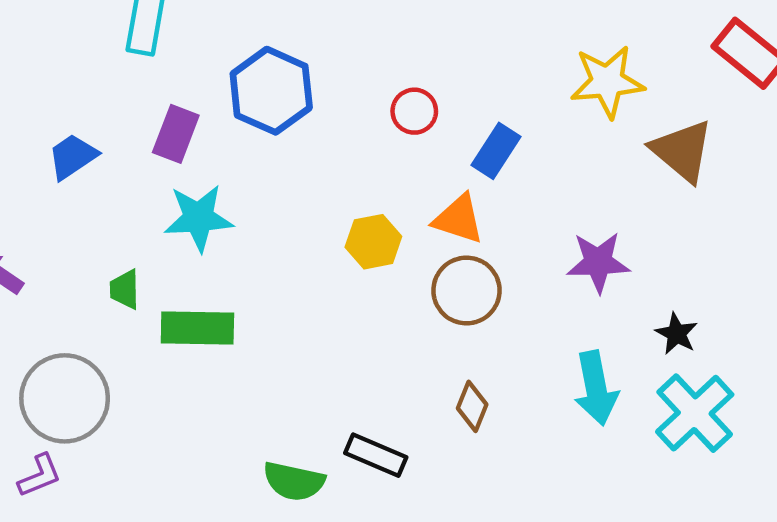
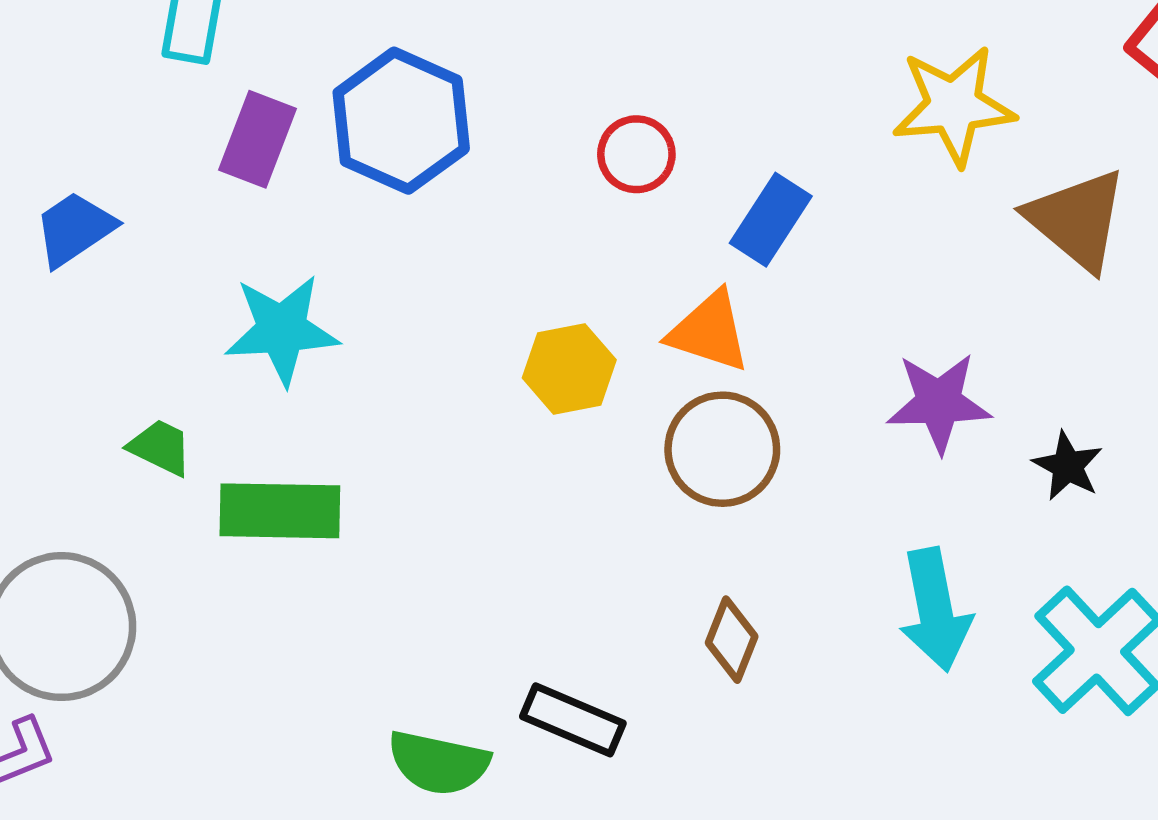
purple rectangle: (176, 134) -> (257, 139), moved
green trapezoid: (125, 289) -> (160, 447), turned 117
black star: (677, 334) -> (1068, 466), moved

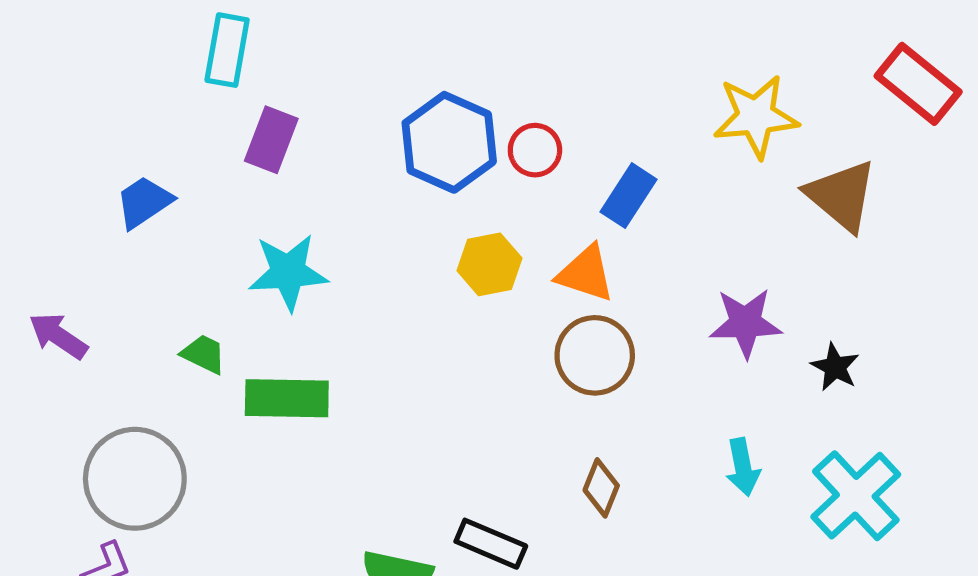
blue hexagon: (401, 121) -> (449, 142), moved
yellow hexagon: (569, 369) -> (489, 264), moved
cyan arrow: (935, 610) -> (743, 467), size x0.7

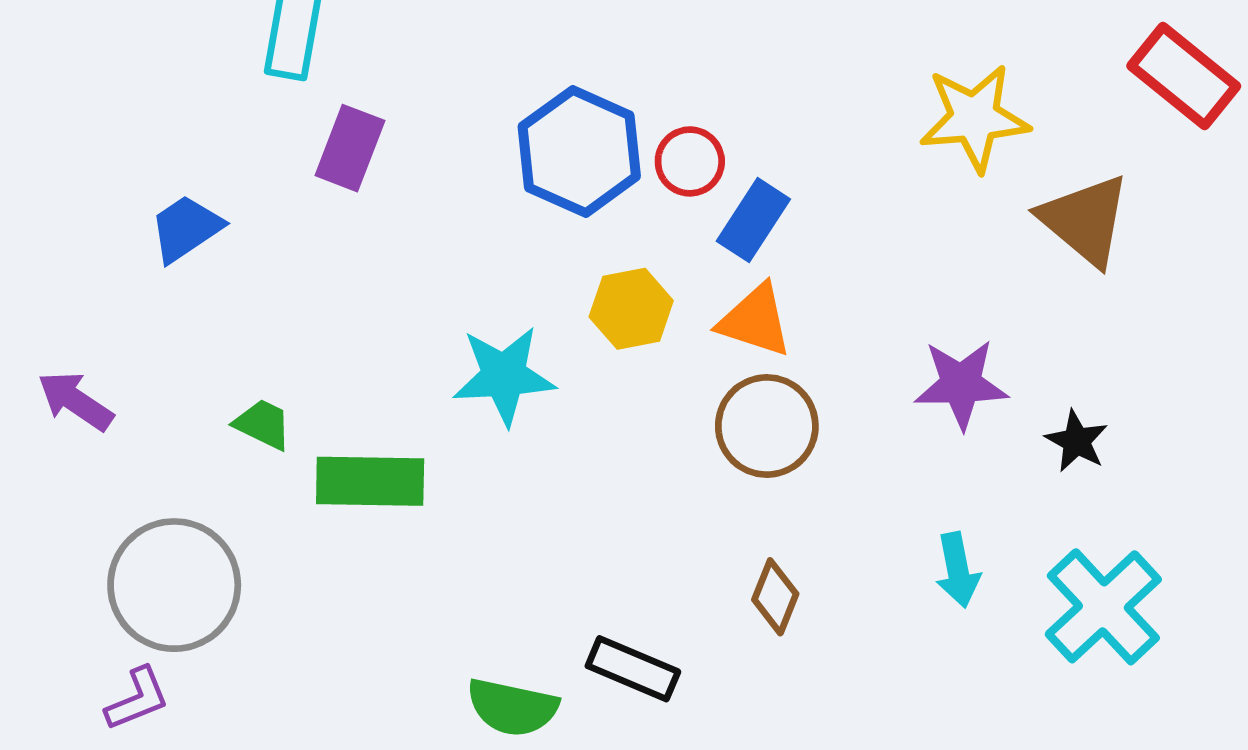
blue rectangle: (628, 196) -> (753, 220), moved
cyan star: (288, 272) -> (504, 376), moved

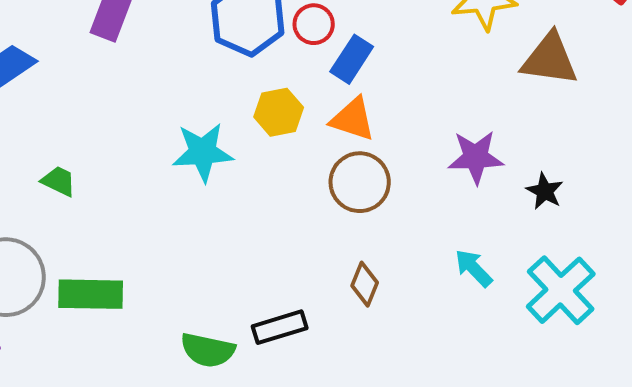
brown triangle: (1085, 220) -> (550, 59), turned -32
green rectangle: (370, 481) -> (91, 294), moved
cyan arrow: (958, 570) -> (474, 268), turned 147
black rectangle: (633, 669) -> (280, 327), turned -40

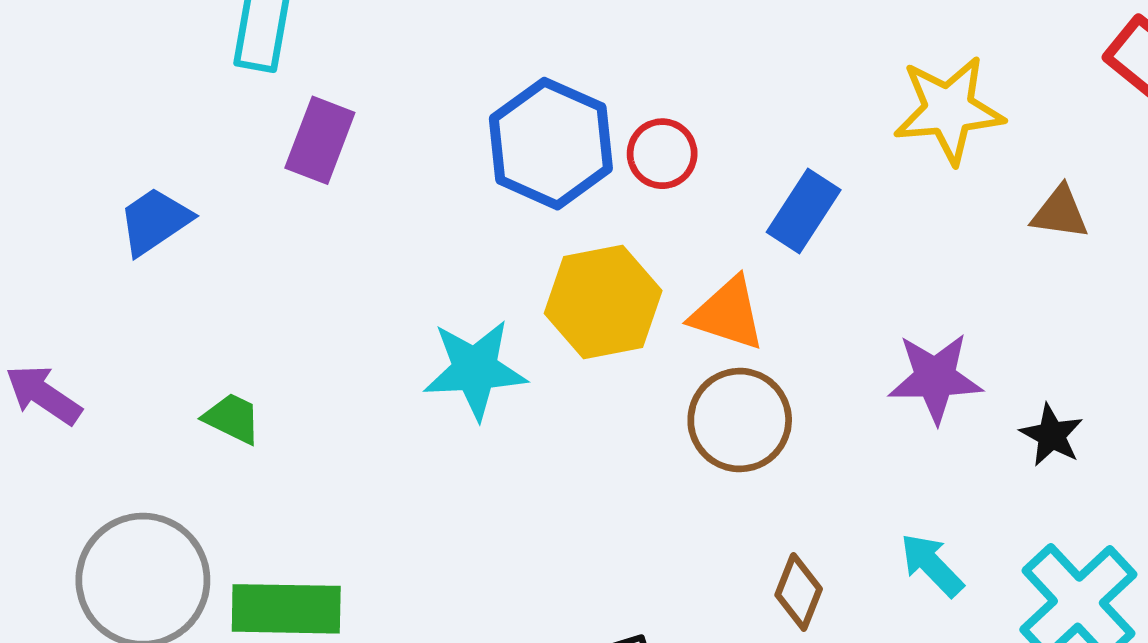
blue rectangle: (352, 59) -> (804, 211), moved
brown triangle: (550, 59) -> (1060, 213), size x0.6
yellow hexagon: (279, 112) -> (603, 302), size x1.4
brown diamond: (365, 284) -> (799, 592), moved

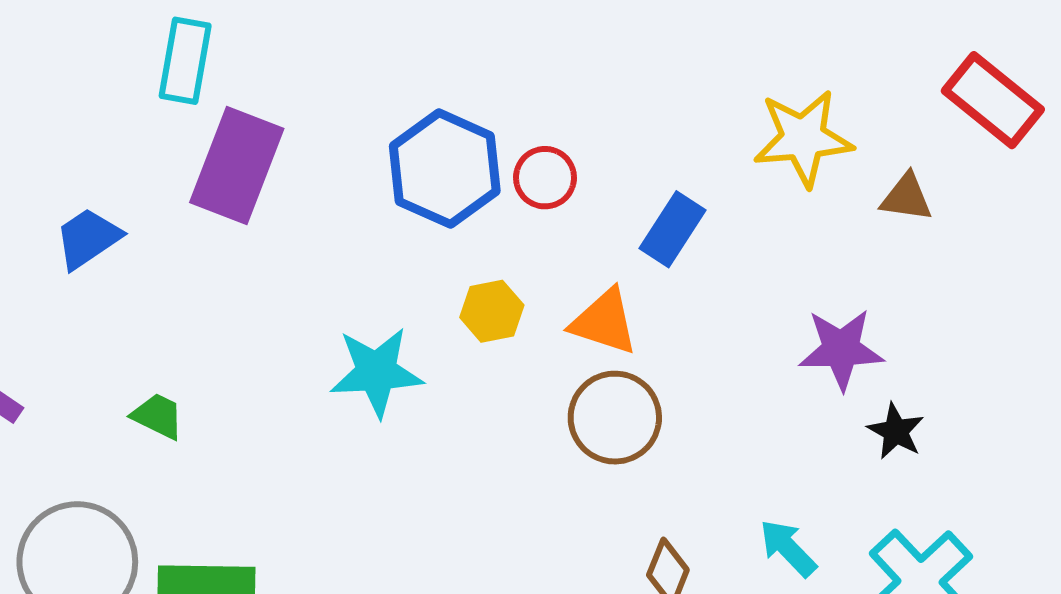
purple rectangle: (320, 140) -> (237, 166), size x1.5
brown triangle: (1060, 213) -> (906, 197), moved
yellow hexagon: (603, 302) -> (492, 311), size x0.6
purple star: (935, 378) -> (841, 349), moved

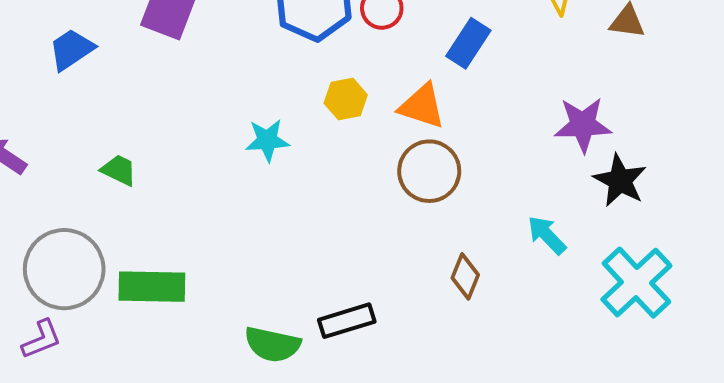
cyan star: (376, 372) -> (267, 140), size x0.7
black star: (896, 431) -> (620, 180), size x1.4
cyan arrow: (788, 548) -> (547, 235), moved

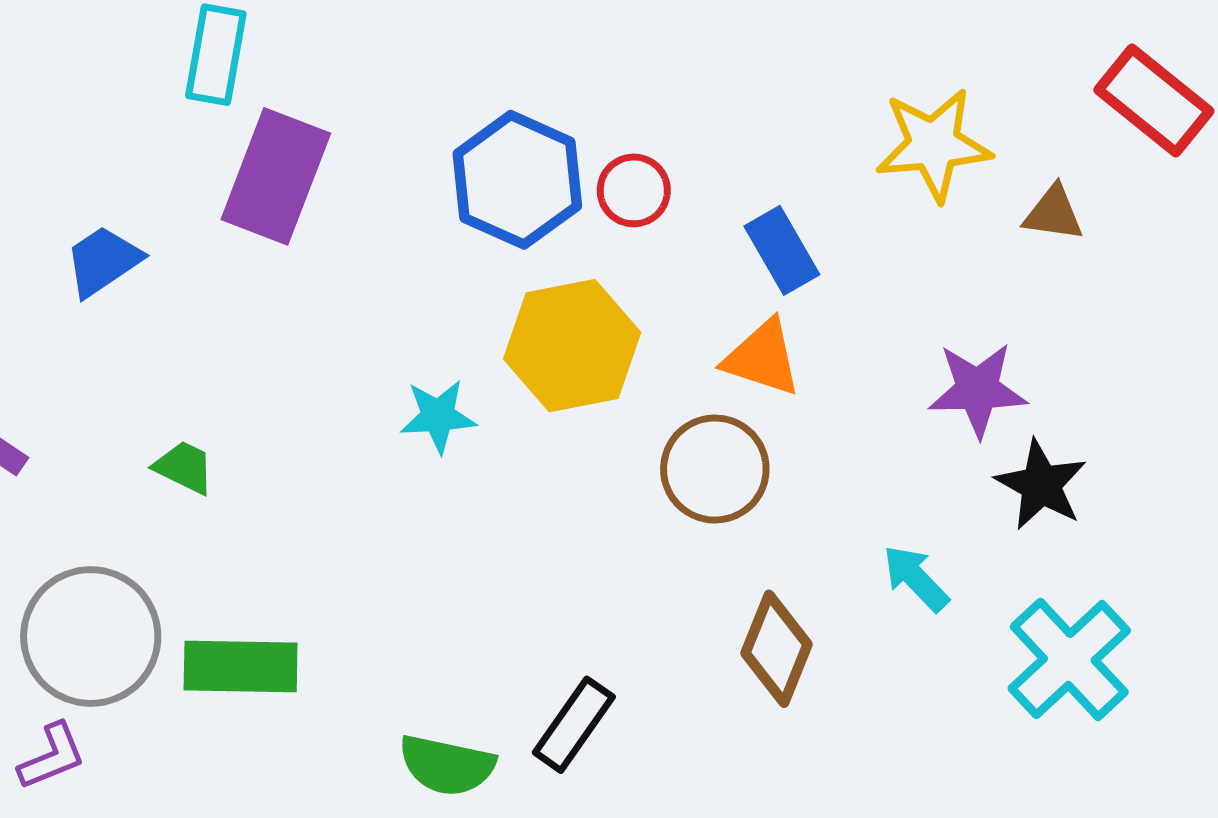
blue rectangle: (468, 43) -> (782, 250), turned -63
yellow hexagon: (346, 99) -> (572, 346), size x1.8
orange triangle: (422, 106) -> (762, 358), moved
brown diamond: (465, 276) -> (777, 649), size x1.4
black rectangle: (347, 321) -> (574, 725), turned -38

